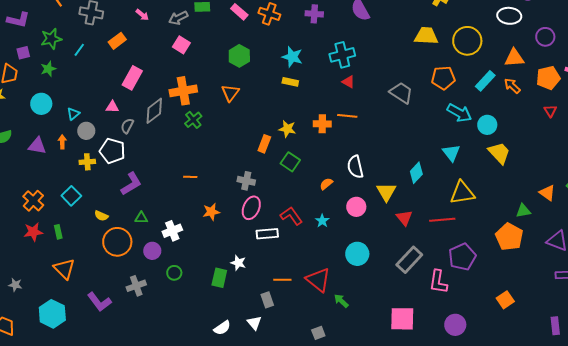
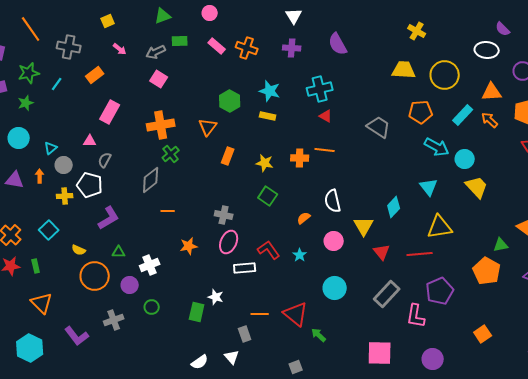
green hexagon: (239, 56) -> (230, 101), moved
gray diamond: (154, 111) -> (151, 180), moved
orange rectangle: (264, 144) -> (228, 156), moved

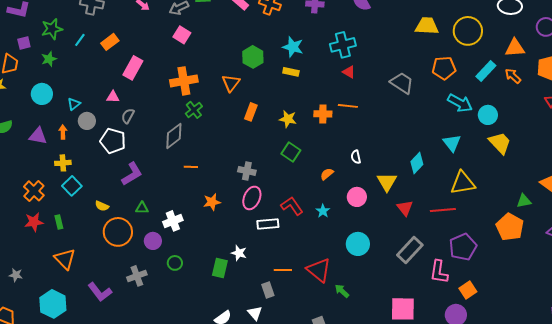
orange rectangle: (95, 75) -> (110, 42), moved
yellow cross: (65, 196) -> (63, 163), moved
white semicircle: (333, 201) -> (356, 157), size x0.6
orange square: (483, 334) -> (468, 290), moved

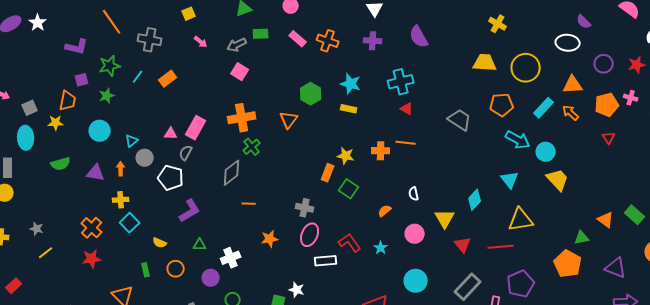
pink rectangle: (133, 68) -> (196, 128), moved
orange rectangle: (251, 112) -> (328, 173), moved
green rectangle: (59, 222) -> (146, 270), moved
orange circle: (118, 232) -> (176, 269), size x0.6

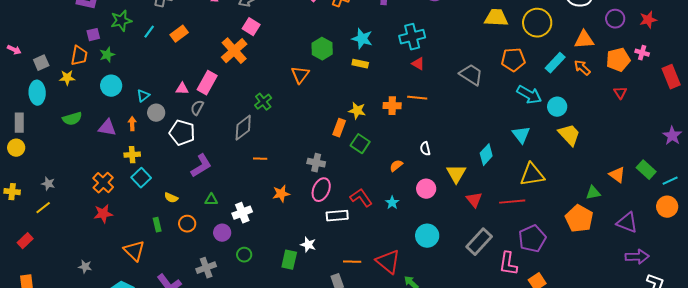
green star: (107, 96) -> (107, 55), moved
orange cross: (242, 118) -> (234, 51), moved, turned -32
yellow line: (46, 253) -> (43, 208), moved

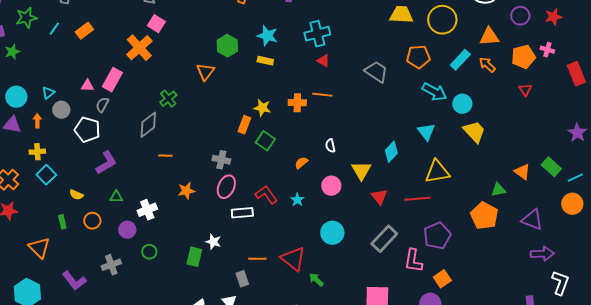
cyan circle: (111, 86) -> (16, 97), moved

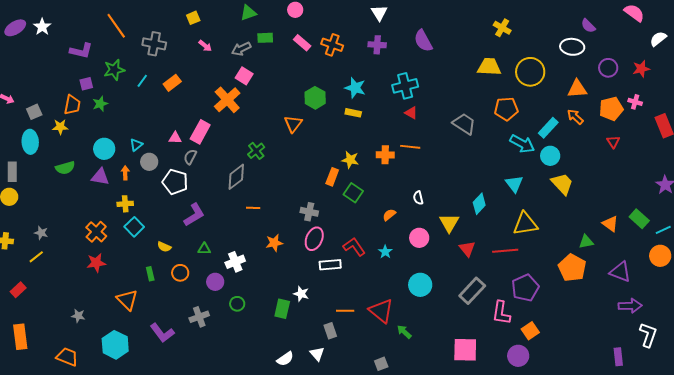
cyan rectangle: (460, 60) -> (548, 128), moved

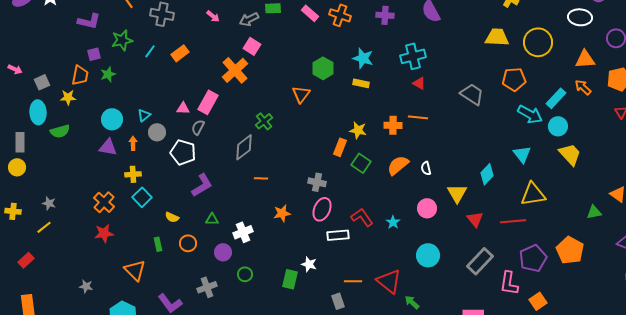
green semicircle: (65, 168) -> (60, 131), moved
orange semicircle: (389, 215) -> (398, 165), moved, size x1.6
orange pentagon: (572, 268) -> (570, 250), moved

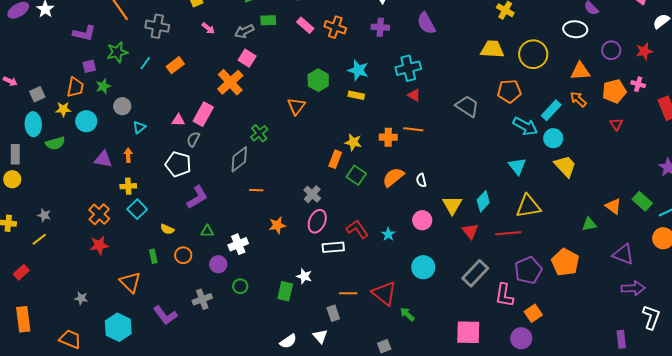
cyan circle: (112, 119) -> (86, 121), moved
gray circle: (157, 132) -> (122, 106), moved
cyan diamond: (487, 174) -> (483, 201), moved
gray cross: (317, 182) -> (312, 194), turned 30

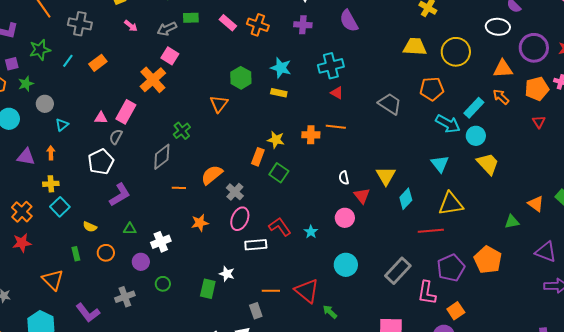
purple circle: (611, 50) -> (534, 48), size x1.5
white pentagon: (178, 164) -> (101, 162), turned 30
orange semicircle: (393, 177) -> (212, 175), moved
yellow triangle: (452, 205) -> (386, 176), moved
red triangle: (470, 231) -> (362, 196), moved

